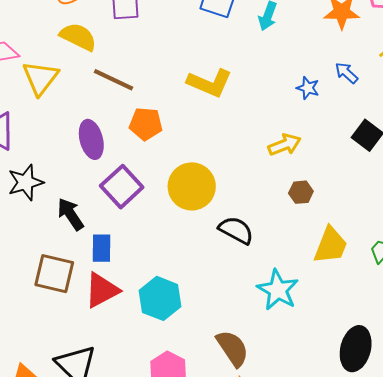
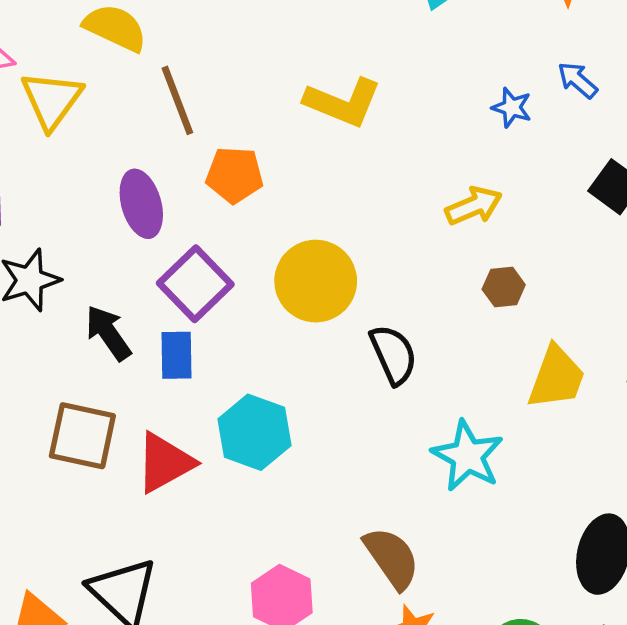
brown line: (114, 80) -> (177, 100), turned 45
black semicircle: (236, 230) -> (393, 355), turned 39
blue rectangle: (102, 248) -> (176, 355), moved
cyan hexagon: (160, 298) -> (254, 432), moved

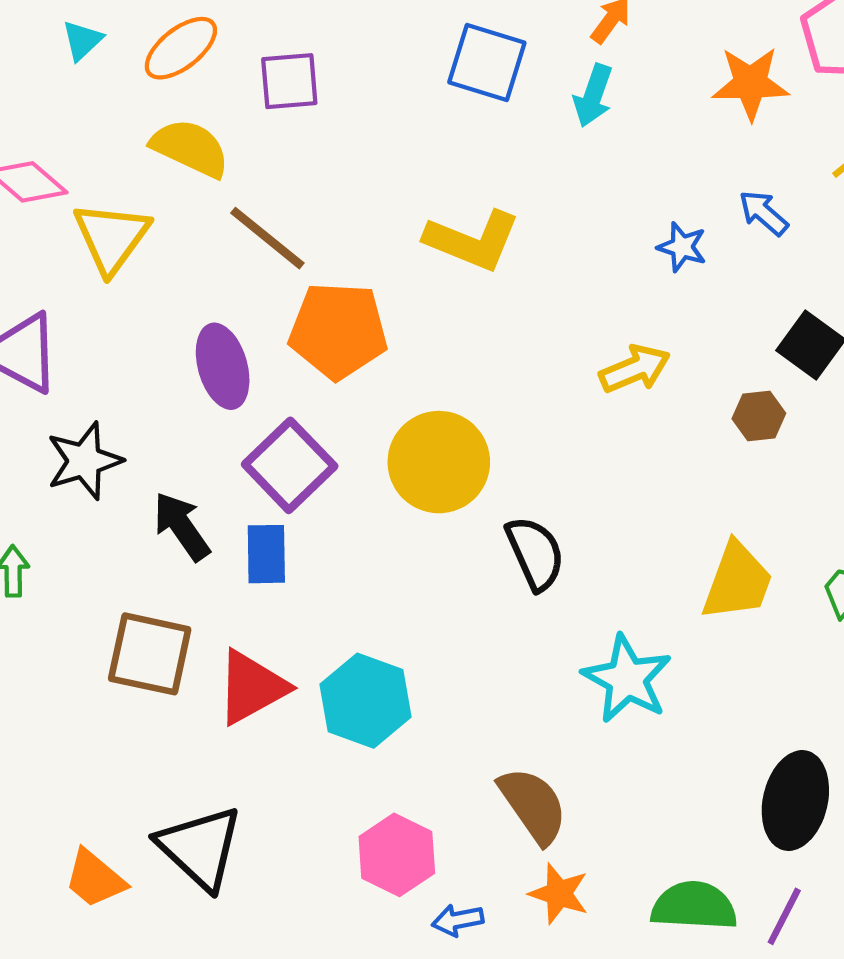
brown line: (177, 100) -> (267, 238), turned -30
orange pentagon: (235, 175) -> (338, 331), size x1.4
brown hexagon: (504, 287) -> (759, 416), moved
cyan hexagon: (254, 432) -> (366, 701), moved

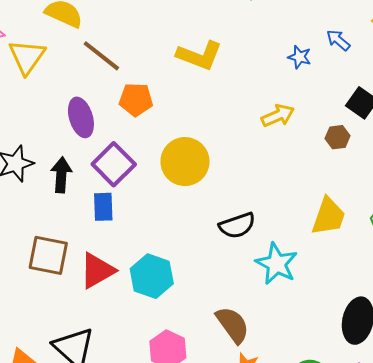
orange pentagon: (338, 331) -> (136, 99), size x0.7
black arrow: (182, 526) -> (61, 175), moved, turned 40
black semicircle: (535, 553) -> (237, 225), moved, turned 96

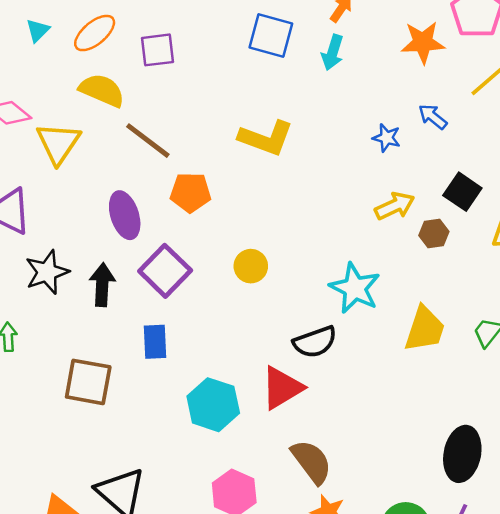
yellow arrow: (278, 116) -> (395, 206), moved
yellow circle: (185, 162) -> (251, 266), size x0.6
blue rectangle: (103, 207) -> (155, 342), moved
cyan star: (276, 264) -> (355, 288), moved
red triangle: (97, 271) -> (282, 388), moved

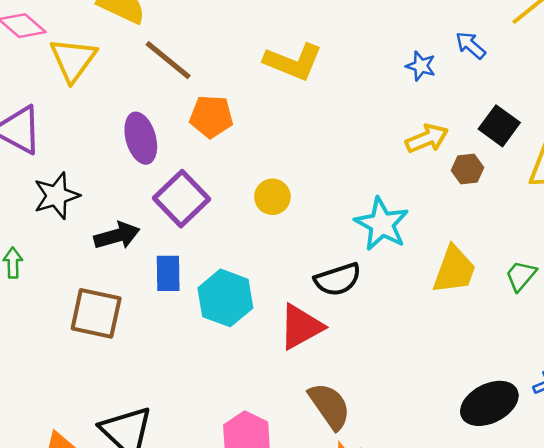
black arrow: (102, 285) -> (117, 236), moved, turned 69
cyan hexagon: (213, 405) -> (225, 298), moved
black ellipse: (462, 454) -> (489, 403), turned 50

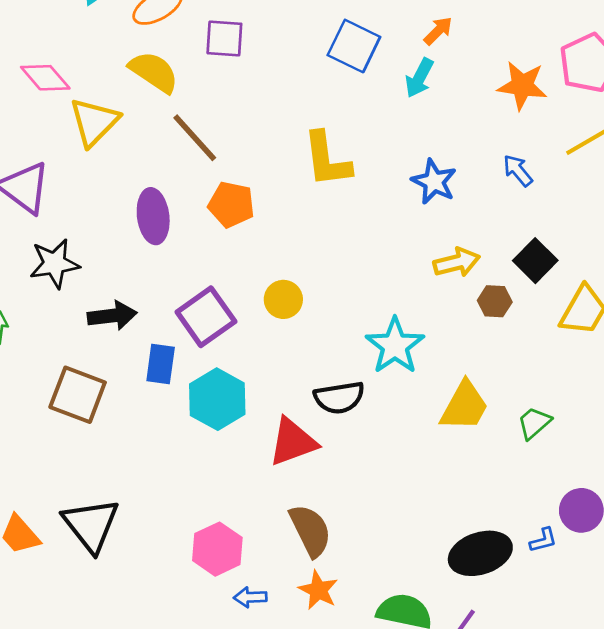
yellow L-shape: (293, 62) -> (327, 160), turned 52
blue star: (421, 66) -> (434, 182), moved, size x1.4
purple square: (181, 199) -> (206, 317), moved

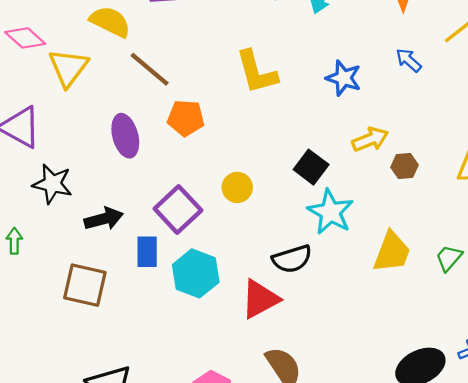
black square: (535, 261) -> (311, 167), moved
black star: (54, 264) -> (52, 184), turned 30

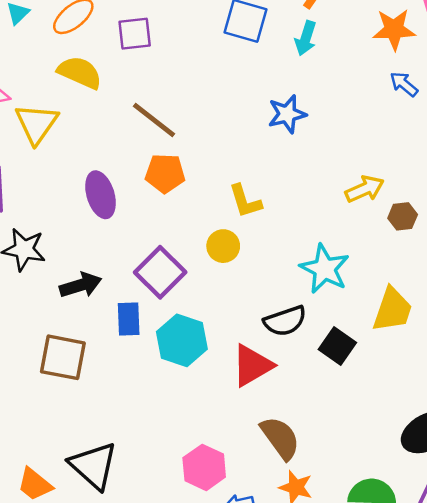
blue arrow: (409, 60) -> (404, 84), moved
brown line: (150, 69) -> (154, 120), moved
yellow L-shape: (257, 72) -> (245, 201), moved, size x0.7
blue star: (344, 78) -> (287, 114), moved, turned -30
black square: (311, 167) -> (337, 346), moved

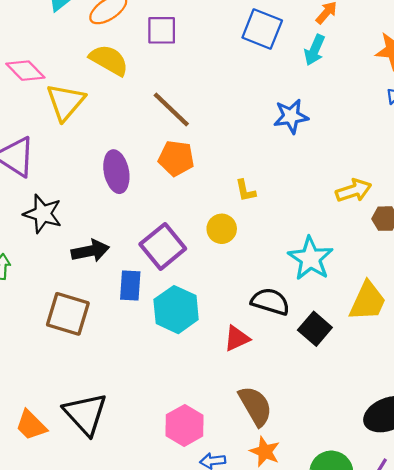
yellow L-shape: (245, 201) -> (246, 191), size x0.7
black semicircle: (285, 321) -> (270, 302), turned -150
red triangle: (252, 365) -> (237, 338), size x0.7

